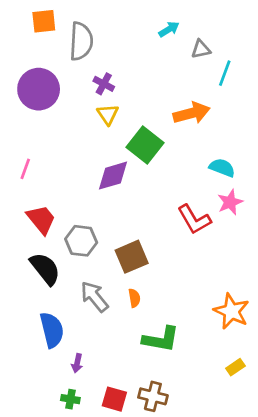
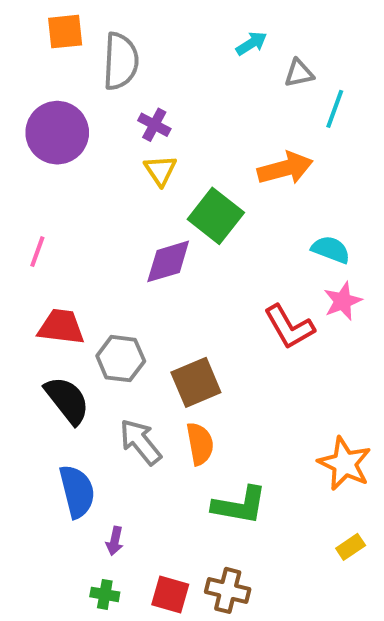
red trapezoid: (41, 219) -> (61, 327), turned -44
orange semicircle: (134, 298) -> (200, 444), size x1.5

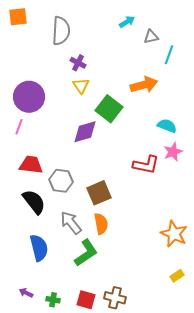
orange square: (65, 32) -> (18, 17), moved
purple circle: (57, 133) -> (29, 97), moved
red L-shape: (289, 327) -> (146, 165), turned -48
green L-shape: (240, 505) -> (86, 253), moved, turned -44
purple arrow: (115, 541) -> (26, 293), moved, turned 104

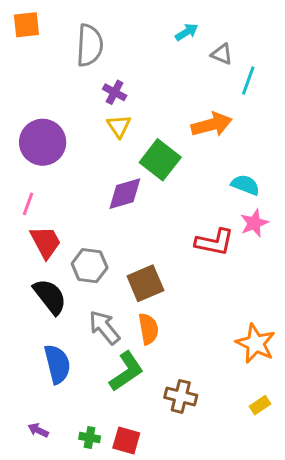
gray triangle: (151, 37) -> (222, 54), turned 35
pink line: (19, 127) -> (28, 204), moved
red trapezoid: (31, 165) -> (46, 242), turned 55
brown cross: (115, 298) -> (181, 396), moved
green cross: (53, 300) -> (90, 438), moved

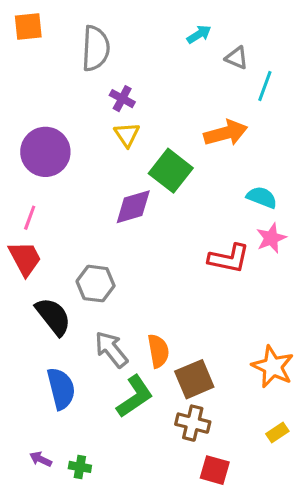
red trapezoid: (46, 242) -> (25, 258), moved
brown square: (145, 283) -> (194, 379), moved
green cross: (90, 438) -> (80, 467), moved
red square: (126, 440) -> (215, 470), moved

